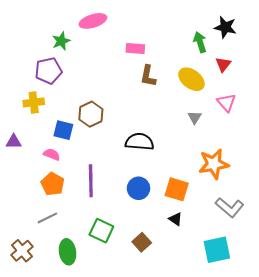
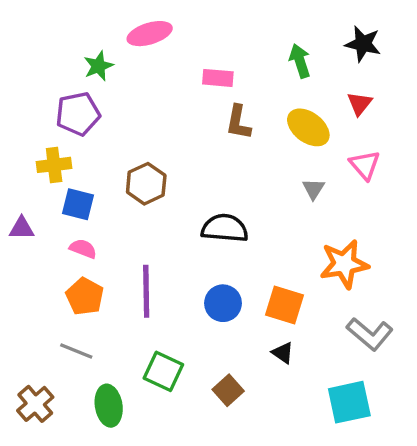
green arrow: (200, 42) -> (300, 61), moved
blue square: (63, 130) -> (78, 204), moved
gray line: (47, 218) -> (76, 351), turned 48

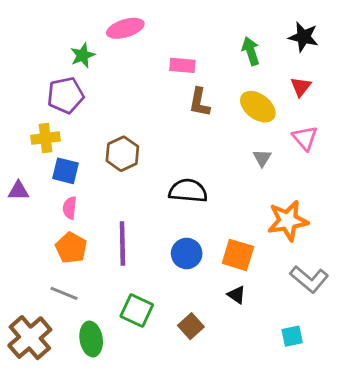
pink semicircle: (83, 249) -> (70, 208), turned -105
cyan square: (349, 402) -> (292, 336), size x0.6
brown cross: (35, 404) -> (30, 338), size x1.4

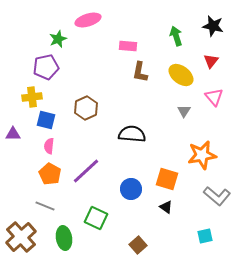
purple line: (122, 244) -> (86, 171), turned 48
blue circle: (187, 253) -> (131, 189), moved
brown square: (191, 326) -> (138, 245), moved

